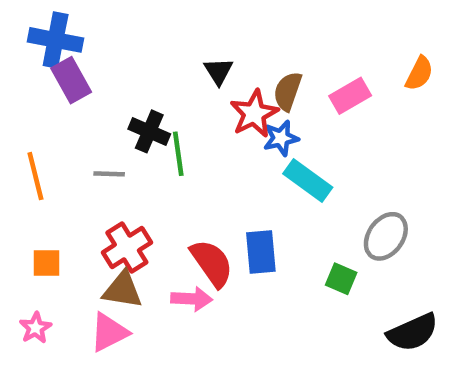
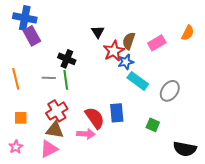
green line: (178, 154) -> (66, 80), moved
gray ellipse: (386, 236) -> (170, 91), moved
black semicircle: (413, 332) -> (185, 149), turned 35

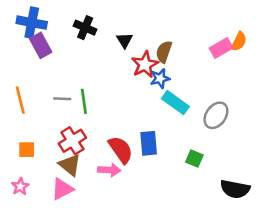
pink rectangle: (157, 43) -> (221, 48), moved
black cross: (67, 59) -> (85, 28), moved
brown triangle: (55, 130) -> (70, 165), turned 30

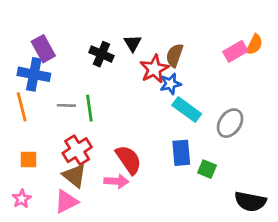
blue cross: (32, 23) -> (34, 74), moved
black cross: (85, 28) -> (101, 54), moved
blue rectangle: (149, 143) -> (181, 153), moved

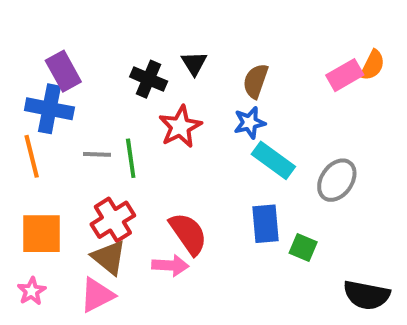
red star: (154, 69) -> (180, 127), moved
orange square: (28, 160) -> (42, 234), size x1.6

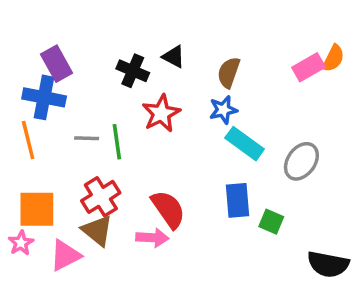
black triangle: (194, 63) -> (174, 57), turned -30
pink star: (32, 291) -> (21, 243), moved
pink triangle: (97, 295) -> (65, 255), moved

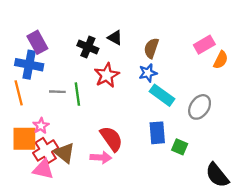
orange semicircle: (333, 58) -> (221, 60), moved
red cross: (101, 197) -> (46, 150), moved
pink star: (21, 243) -> (41, 126), moved
pink triangle: (65, 255) -> (43, 169), turned 40
black semicircle: (328, 264) -> (217, 175), turned 40

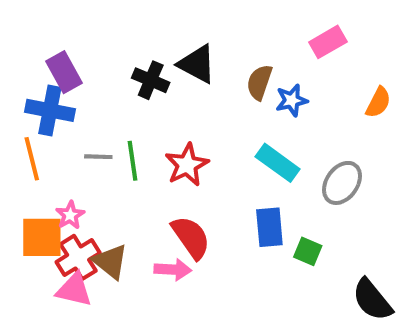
black triangle: (115, 38) -> (197, 64), size x1.5
pink rectangle: (204, 45) -> (328, 42), moved
blue star: (148, 73) -> (292, 100), moved
red star: (107, 75) -> (187, 165), moved

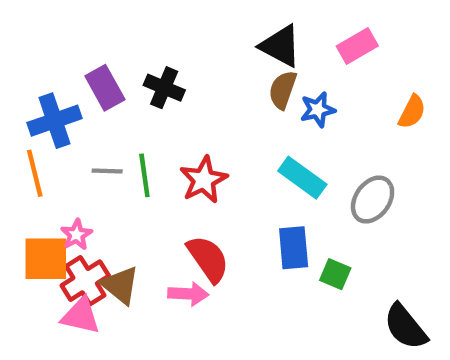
black triangle: (197, 64) -> (280, 46), moved
purple rectangle: (64, 72) -> (105, 88), moved
blue cross: (50, 110) -> (54, 121), turned -30

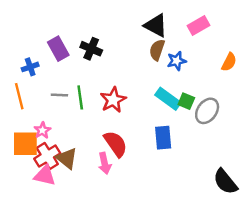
blue cross: (54, 121) -> (30, 67), size x0.6
green square: (335, 274) -> (186, 101), moved
pink arrow: (188, 294) -> (105, 163), turned 75

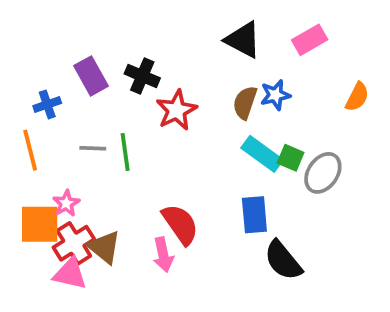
brown semicircle: (157, 50) -> (245, 103), moved
red star: (113, 100) -> (177, 110), moved
black semicircle: (225, 182) -> (283, 260), moved

